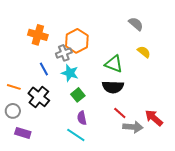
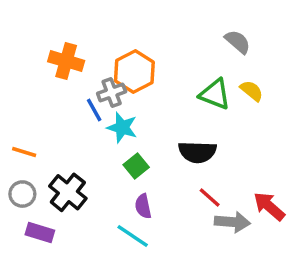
green triangle: (114, 64) -> (215, 94), moved
blue line: (44, 69) -> (94, 110), moved
black cross: (39, 97) -> (68, 192), moved

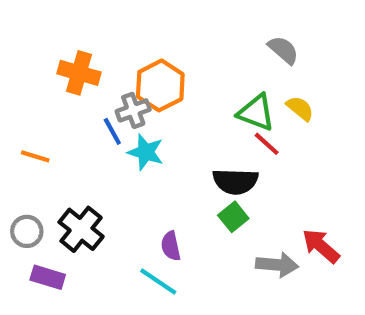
orange line: (24, 152) -> (35, 156), moved
green square: (136, 166) -> (233, 217), moved
red line: (210, 198) -> (267, 144), moved

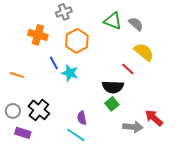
yellow semicircle: (300, 108) -> (144, 52), size x1.5
gray cross: (133, 110) -> (64, 12), moved
green triangle: (256, 113) -> (113, 21), moved

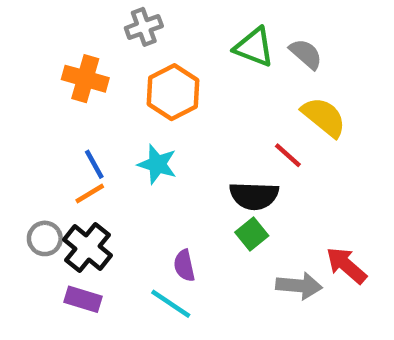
blue line: (54, 63) -> (94, 164), moved
orange line: (17, 75) -> (90, 193), moved, turned -48
gray circle: (13, 111) -> (45, 238), moved
purple rectangle: (23, 133) -> (83, 299), moved

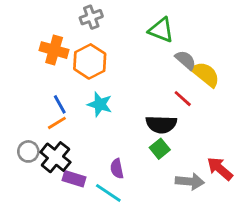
gray semicircle: (306, 54) -> (186, 60), moved
orange hexagon: (173, 92) -> (90, 61), moved
purple rectangle: (83, 299) -> (74, 179), moved

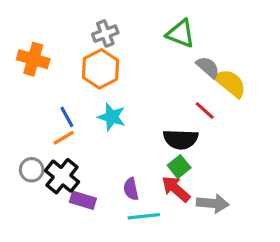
gray cross: (91, 17) -> (105, 34), moved
orange cross: (54, 50) -> (33, 59), moved
red arrow: (220, 169) -> (176, 189), moved
cyan line: (108, 193) -> (144, 216), moved, turned -40

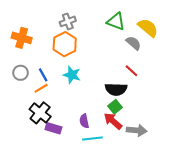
yellow semicircle: (230, 83) -> (148, 28), moved
gray circle: (32, 170) -> (21, 73), moved

